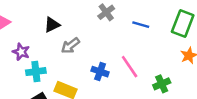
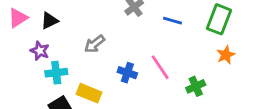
black triangle: (52, 25) -> (49, 21), moved

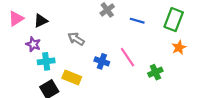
gray arrow: (95, 44) -> (76, 39), turned 70

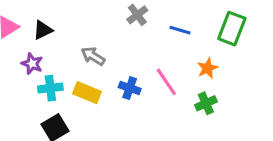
orange star: (179, 47) -> (207, 68), moved
yellow rectangle: (72, 77) -> (87, 93), moved

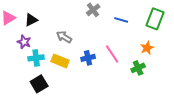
orange star: (207, 68) -> (147, 48), moved
blue cross: (130, 88) -> (88, 58), turned -32

